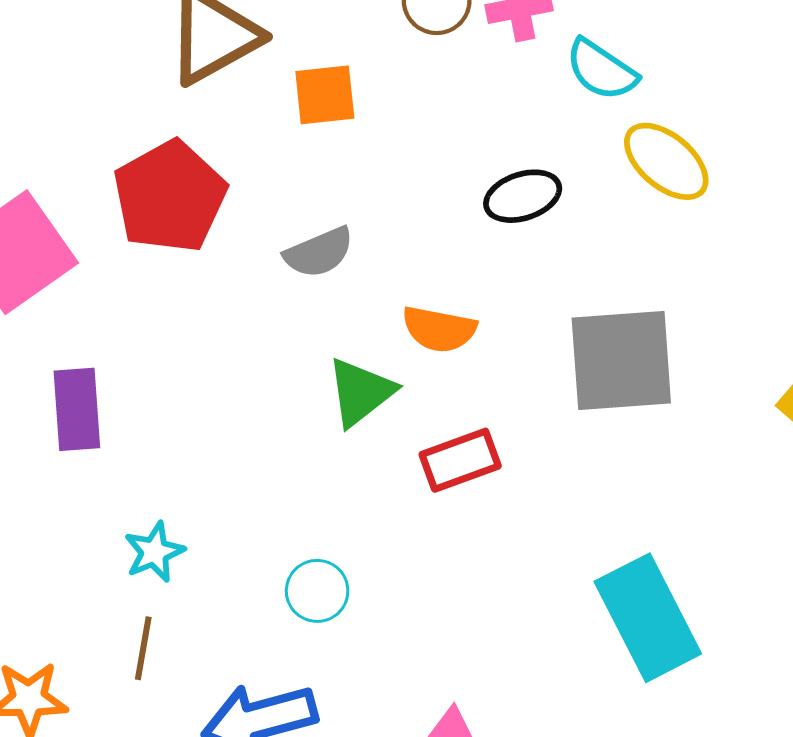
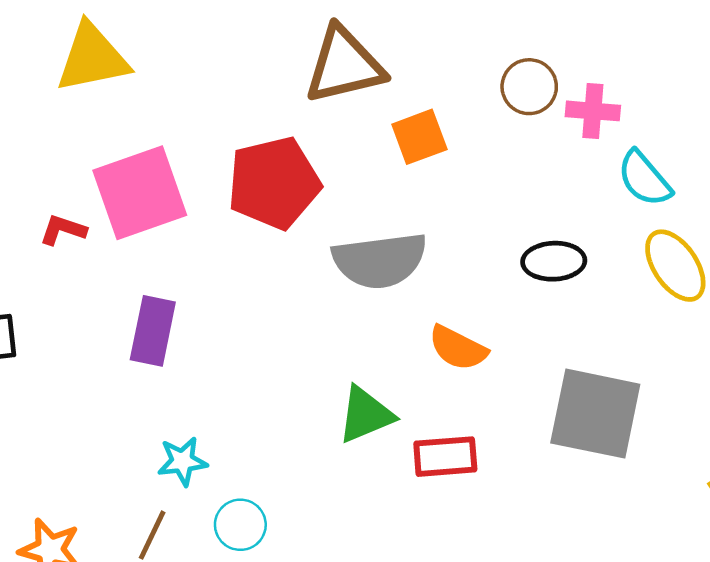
orange square: (325, 95) -> (419, 137), turned -30
gray semicircle: (319, 252) -> (380, 260), size x1.6
green triangle: (361, 392) -> (366, 415), moved
cyan circle: (317, 591) -> (240, 525), moved

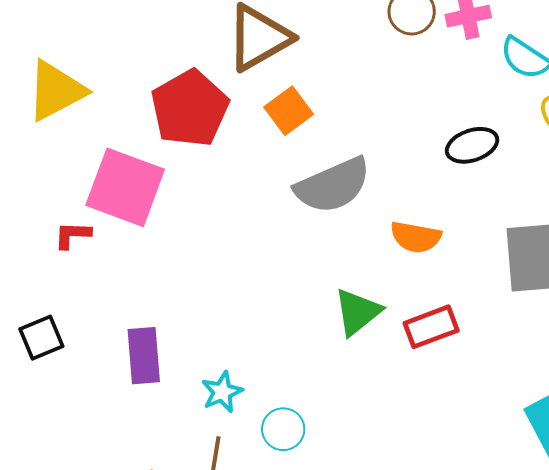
orange square: (419, 137) -> (289, 111), moved
red pentagon: (274, 183) -> (190, 108), moved
pink square: (140, 193) -> (125, 187), turned -34
purple rectangle: (153, 331) -> (144, 356), moved

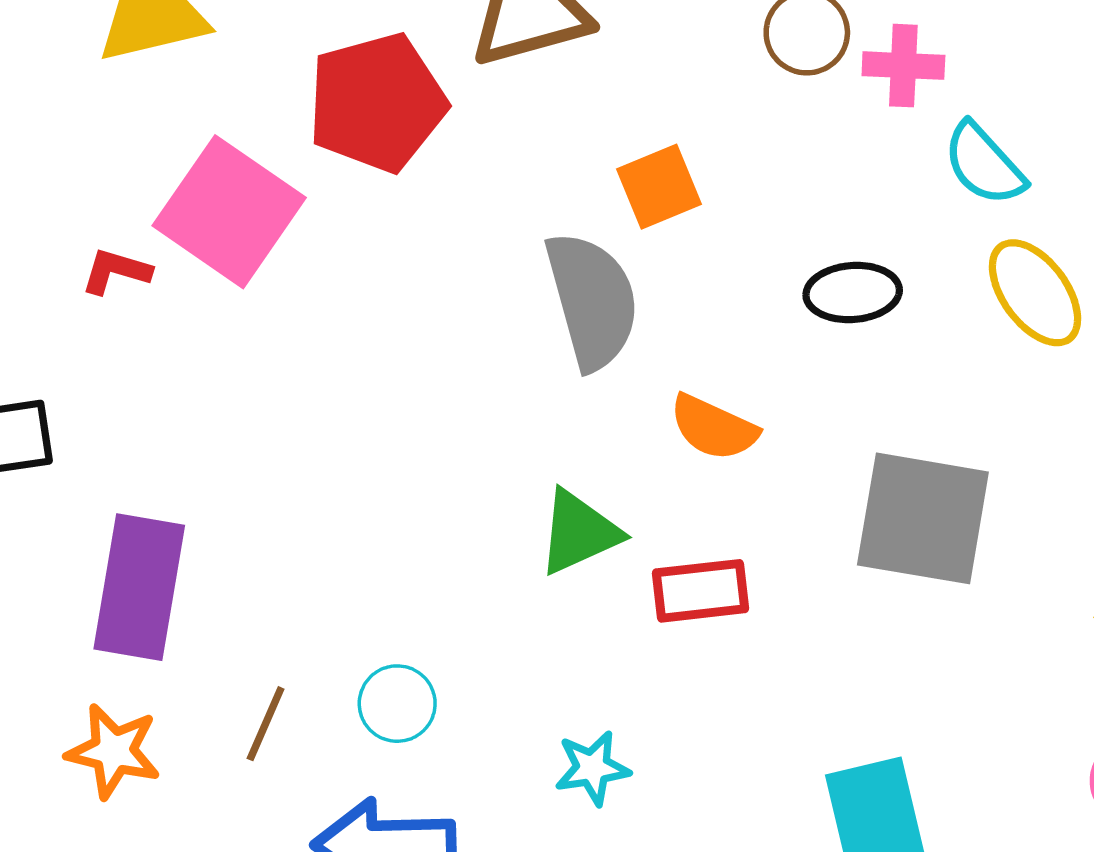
orange square: (289, 111) -> (659, 187), moved
gray semicircle: (333, 185) -> (592, 300), turned -96
purple rectangle: (144, 356) -> (139, 587), moved, size x1.4
cyan star: (222, 392) -> (592, 768), moved

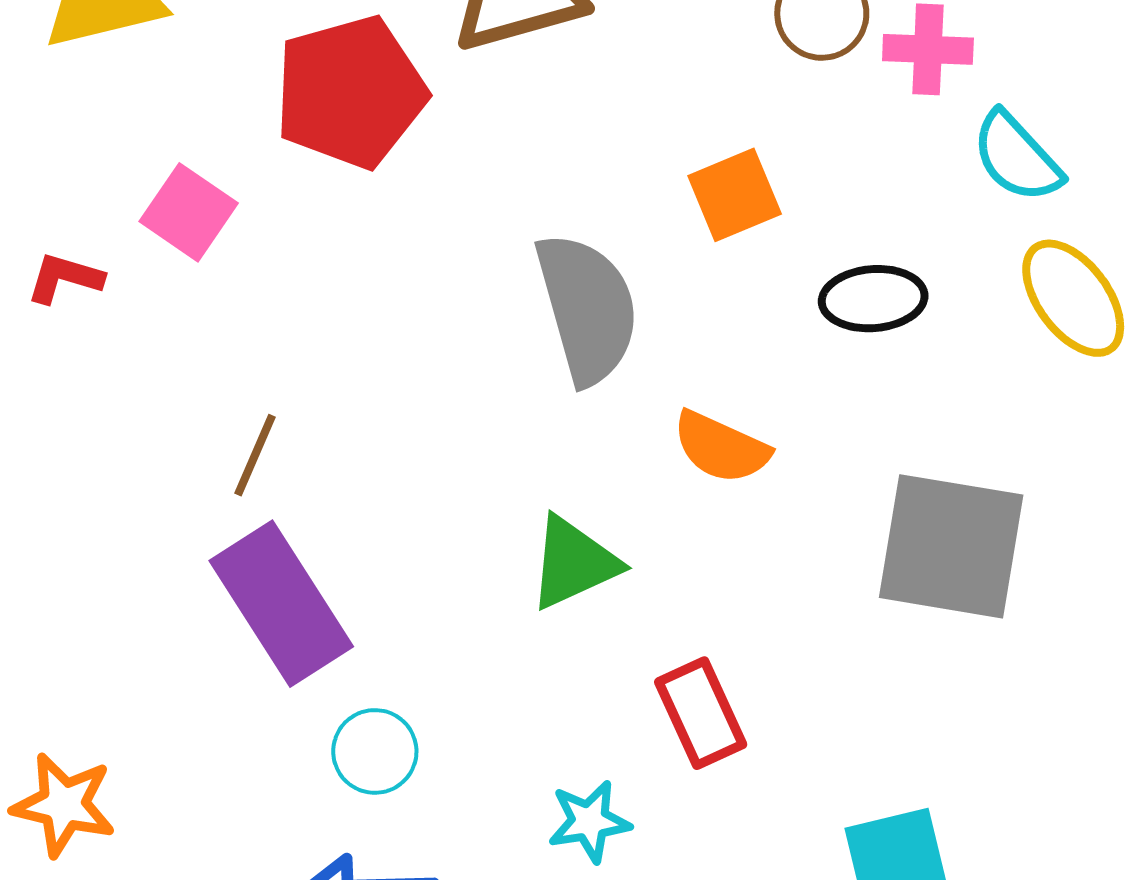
orange square: (659, 187) -> (735, 195), moved
pink square: (229, 212) -> (189, 212), size x0.6
purple rectangle: (139, 587) -> (281, 604), moved, turned -42
red rectangle: (700, 591) -> (701, 713), moved, turned 72
brown line: (266, 724) -> (255, 455), moved

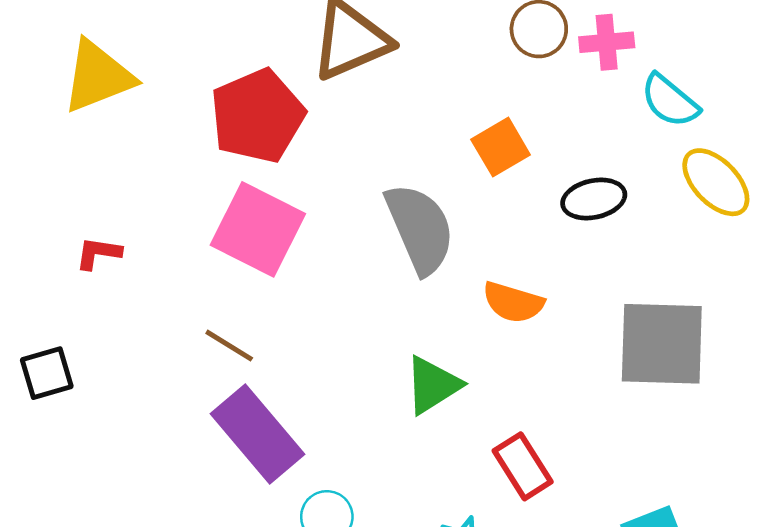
pink square: (189, 212) -> (258, 229), moved, size x1.6
brown line: (255, 455) -> (229, 346), turned -74

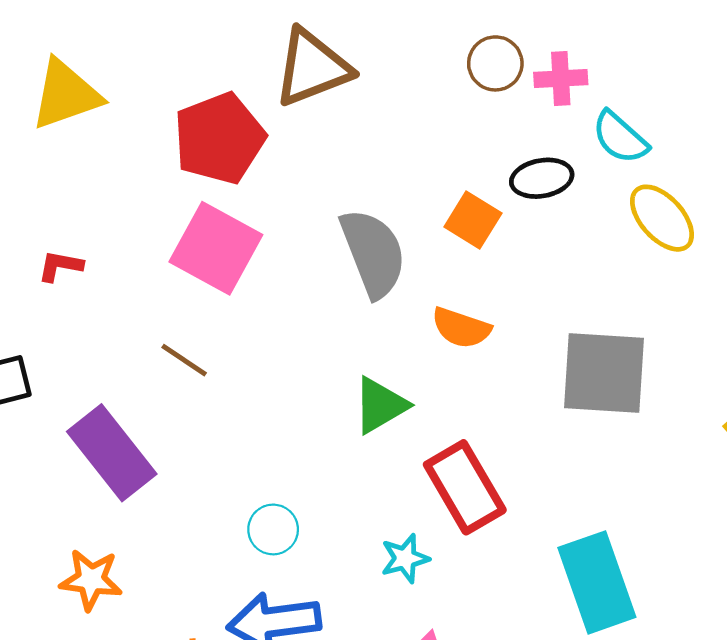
orange square: (501, 147) -> (473, 220), moved, turned -30
black ellipse: (594, 199) -> (542, 178), moved
purple rectangle: (257, 434) -> (112, 453), moved
red rectangle: (523, 466) -> (465, 487), size x1.4

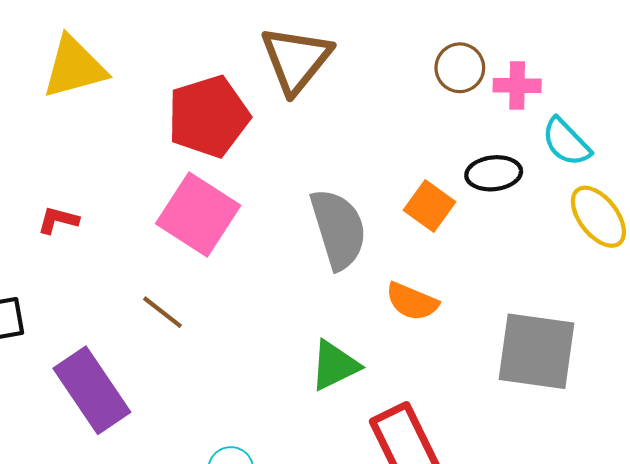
brown triangle: (312, 68) -> (296, 59), turned -34

